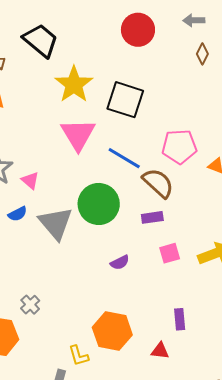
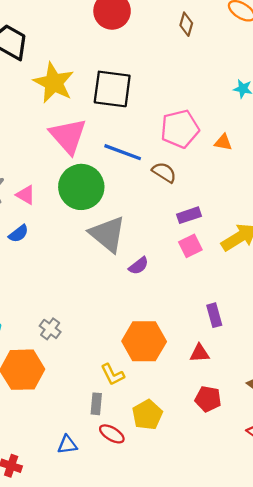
brown semicircle: (158, 183) -> (164, 172), size x0.7
green circle: (99, 204) -> (81, 187), moved
purple rectangle: (152, 217) -> (189, 215), moved
gray triangle: (56, 223) -> (108, 234), moved

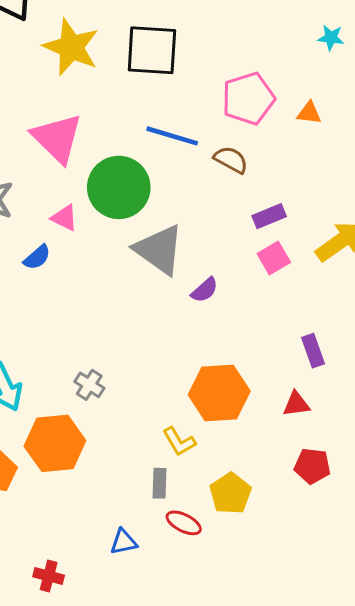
pink triangle: (68, 136) -> (57, 138), moved
pink triangle: (26, 195) -> (65, 218), moved

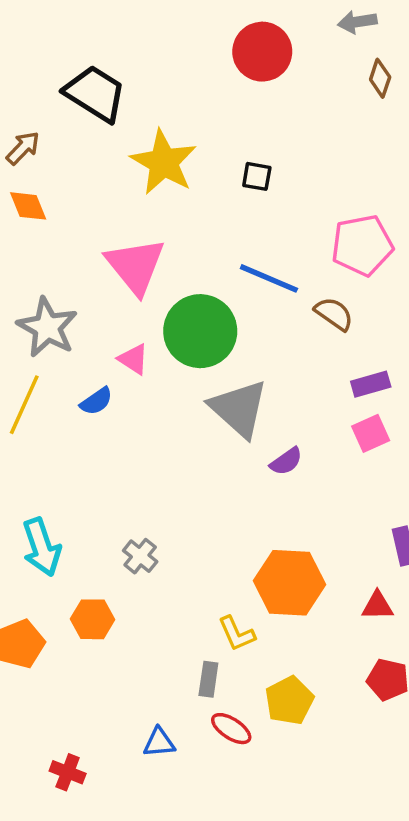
black square: (152, 50) -> (257, 176), size x0.5
orange hexagon: (55, 443) -> (92, 619), size x0.6

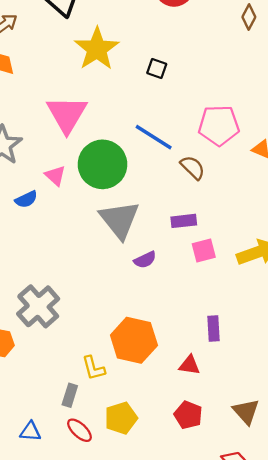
purple rectangle: (371, 384) -> (184, 221), moved
gray cross: (140, 556) -> (38, 306), size x1.8

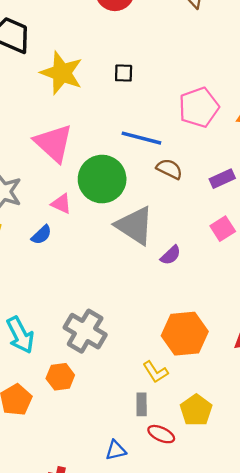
brown semicircle: (193, 168) -> (169, 169), moved
purple rectangle: (184, 221) -> (222, 179), moved

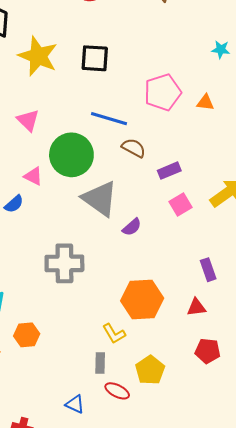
black square: (124, 73) -> (95, 58), size x1.6
pink triangle: (53, 143) -> (28, 120), size x0.6
purple rectangle: (222, 179) -> (169, 171), moved
gray cross: (85, 331) -> (64, 263), moved, turned -33
blue triangle: (116, 450) -> (75, 404), turned 36

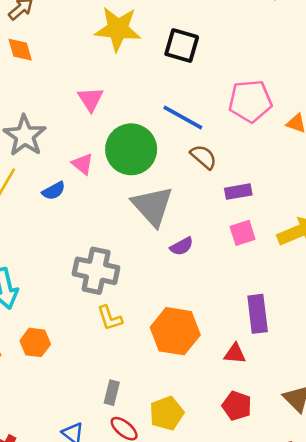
yellow star: (38, 56) -> (118, 29), turned -30
purple rectangle: (208, 270) -> (258, 314), size x1.4
yellow L-shape: (114, 334) -> (110, 318), moved

